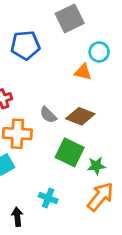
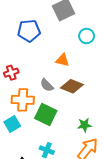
orange triangle: (83, 72) -> (62, 60), moved
green square: (70, 152) -> (46, 115), moved

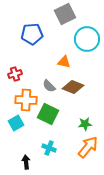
cyan circle: (87, 36) -> (87, 39), size x1.6

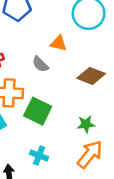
gray semicircle: (49, 86) -> (40, 64), moved
brown diamond: (73, 87) -> (91, 76), moved

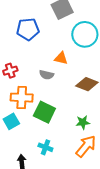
gray semicircle: (40, 64) -> (47, 75), turned -32

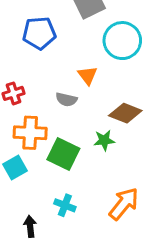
orange triangle: (61, 58) -> (88, 75), turned 40
green star: (83, 122) -> (104, 140), moved

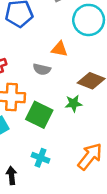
orange triangle: (88, 75) -> (60, 49), turned -42

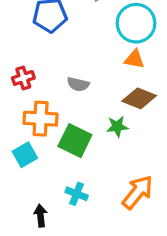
orange triangle: (60, 49) -> (134, 59), moved

